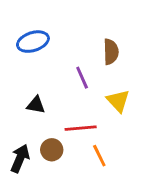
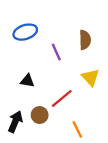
purple line: (82, 78) -> (56, 52), moved
red line: (81, 128) -> (62, 98), turned -35
orange line: (99, 156) -> (77, 129), moved

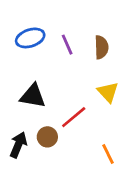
purple line: (56, 52) -> (67, 45), moved
black triangle: (27, 81) -> (33, 96), size x1.5
orange line: (77, 129) -> (108, 154), moved

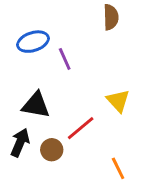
purple line: (67, 45) -> (65, 59), moved
brown semicircle: (101, 47) -> (111, 17), moved
black arrow: (18, 145) -> (20, 143), moved

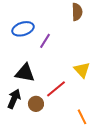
purple line: (65, 59) -> (45, 41), turned 56

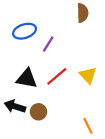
red line: (56, 89) -> (57, 76), moved
black arrow: (14, 99) -> (15, 106), turned -96

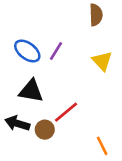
blue ellipse: (25, 31) -> (27, 51), moved, turned 55
yellow triangle: (88, 75) -> (102, 61), moved
red line: (57, 76) -> (66, 112), moved

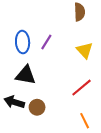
blue ellipse: (27, 51) -> (23, 42), turned 50
red line: (66, 112) -> (82, 88), moved

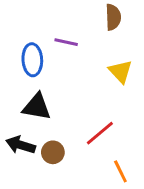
purple line: (46, 42) -> (66, 42), moved, turned 70
red line: (82, 88) -> (100, 133), moved

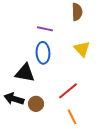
blue ellipse: (32, 60) -> (43, 53), moved
orange line: (120, 171) -> (72, 117), moved

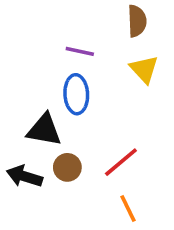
yellow triangle: (82, 49) -> (144, 69), moved
brown circle: (36, 104) -> (67, 167), moved

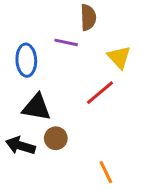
brown semicircle: (137, 21) -> (88, 17), moved
blue ellipse: (76, 94) -> (26, 60), moved
red line: (121, 162) -> (100, 93), moved

